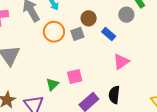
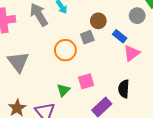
orange circle: (54, 32) -> (65, 50), moved
pink triangle: (121, 62) -> (132, 53), moved
black semicircle: (114, 95) -> (124, 89), moved

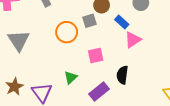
pink square: (86, 81) -> (96, 55), moved
green triangle: (63, 90) -> (71, 77), moved

